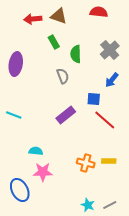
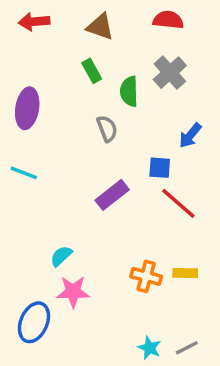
red arrow: (33, 19) -> (34, 22), moved
gray cross: (110, 50) -> (170, 73), moved
cyan line: (14, 115) -> (24, 173), moved
cyan semicircle: (36, 151) -> (61, 256), turned -48
blue ellipse: (20, 190) -> (34, 322), turned 50

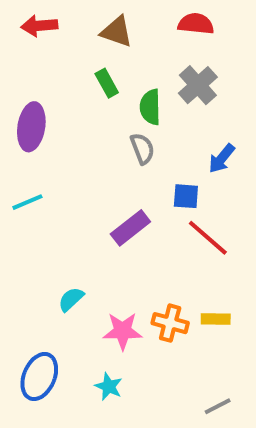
gray semicircle: (107, 129) -> (142, 149), moved
cyan line: (24, 173) -> (27, 202), turned -44
pink star: (73, 292) -> (123, 331), moved
cyan star: (149, 348) -> (109, 386), moved

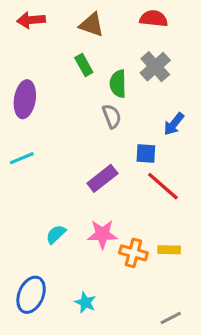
pink star: (123, 331) -> (102, 234), moved

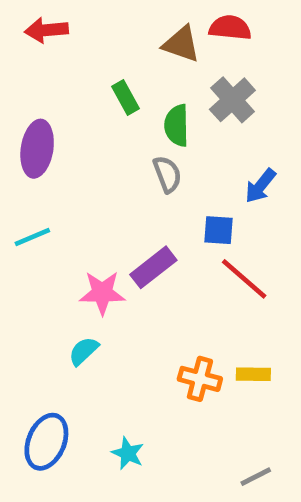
brown triangle: (92, 25) -> (181, 44), moved
pink star: (102, 234) -> (102, 293), moved

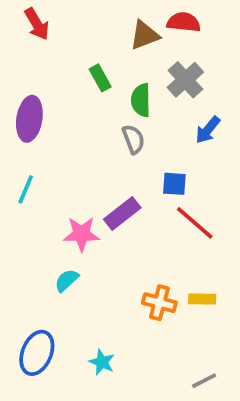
red arrow: (46, 30) -> (37, 24), turned -116
brown triangle: (181, 44) -> (145, 35), turned -40
blue arrow: (260, 186) -> (208, 130), moved
cyan line: (32, 237) -> (26, 189), turned -44

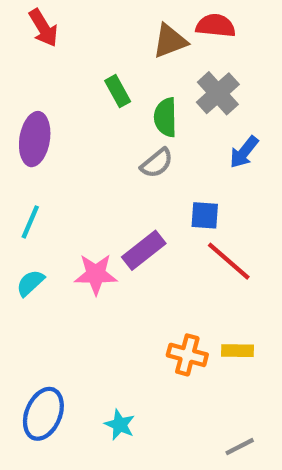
gray semicircle: (133, 139) -> (157, 163), turned 72
cyan semicircle: (67, 280) -> (30, 283), moved

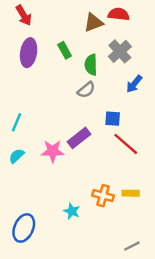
purple ellipse: (35, 139) -> (29, 53), moved
cyan star: (120, 425) -> (72, 211), moved

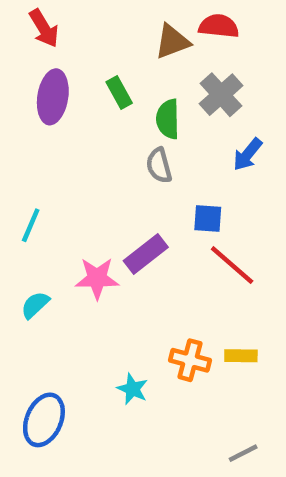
gray semicircle: (86, 90) -> (159, 165), turned 114
cyan semicircle: (17, 156) -> (35, 305), moved

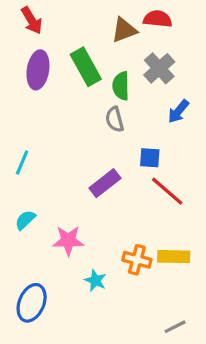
green rectangle: (119, 92) -> (86, 67), size x1.6
pink star: (97, 278) -> (68, 241), moved
yellow rectangle: (241, 356) -> (174, 257), size x1.4

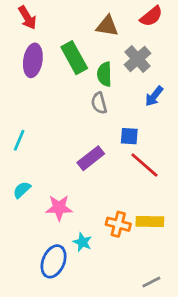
red semicircle: (158, 19) -> (151, 16), moved, turned 135
brown triangle: (124, 30) -> (107, 26), turned 30
blue ellipse: (32, 303) -> (54, 261), moved

